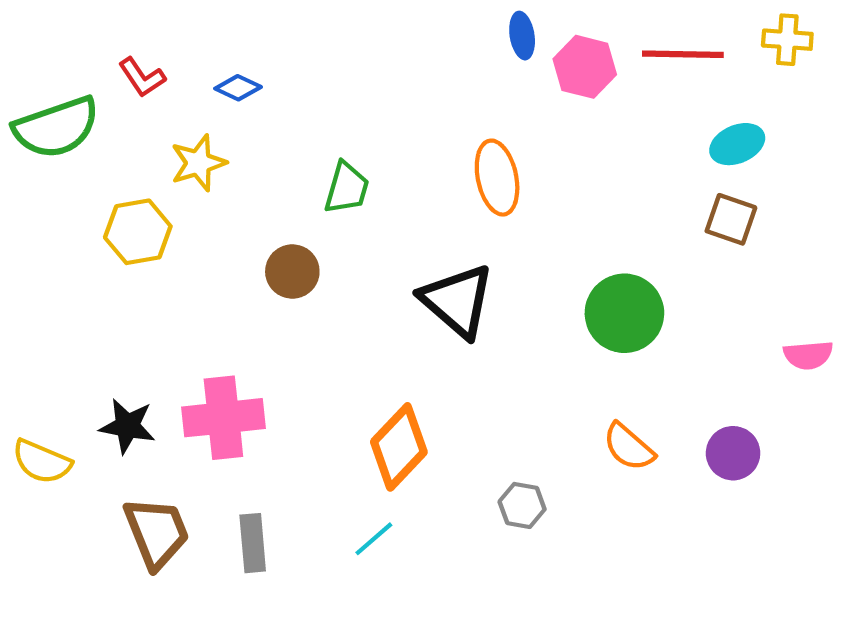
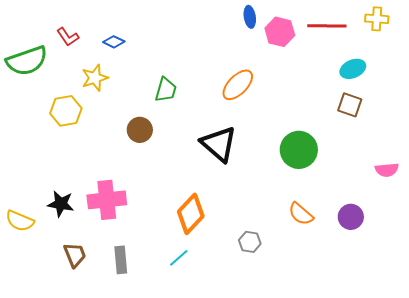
orange ellipse: (497, 178) -> (238, 85), turned 56
brown trapezoid: (157, 533) -> (75, 255), size x0.7

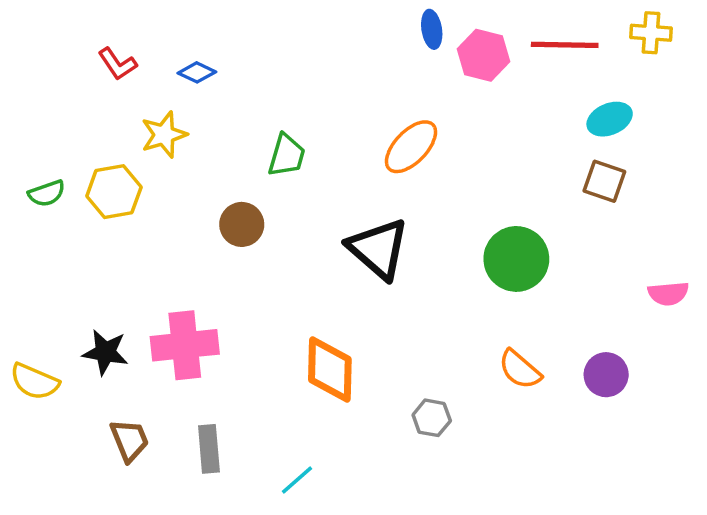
green semicircle: (27, 61) -> (47, 193), moved, size x0.5
orange diamond: (191, 214) -> (330, 369), turned -42
cyan line: (179, 258) -> (297, 480), moved

